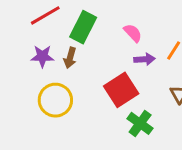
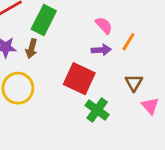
pink semicircle: (133, 33) -> (104, 25), moved
red square: (121, 90) -> (79, 79), turned -32

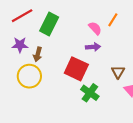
orange line: (128, 42) -> (113, 20), moved
brown arrow: (32, 49) -> (38, 54), moved

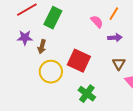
purple arrow: (93, 47) -> (115, 38), moved
yellow circle: (29, 76) -> (51, 72), moved
green cross: (90, 93) -> (87, 94), moved

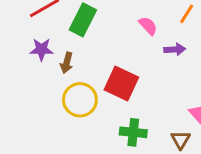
orange line: (114, 14) -> (187, 14), moved
brown triangle: (119, 64) -> (181, 140), moved
green cross: (87, 94) -> (133, 132), turned -30

